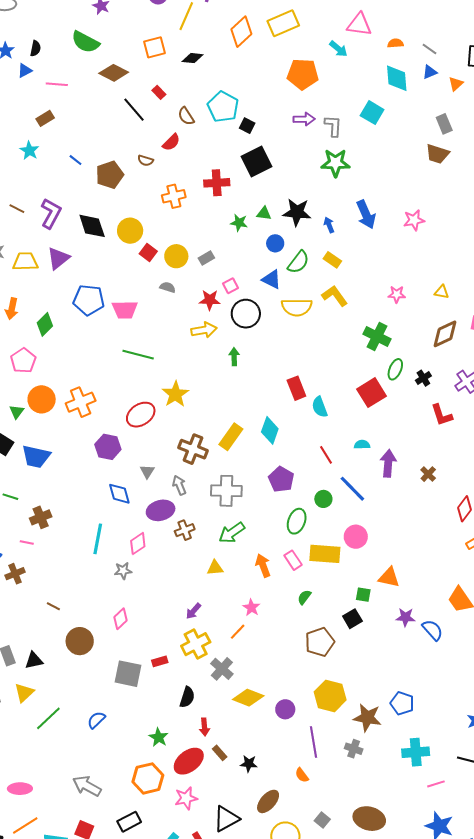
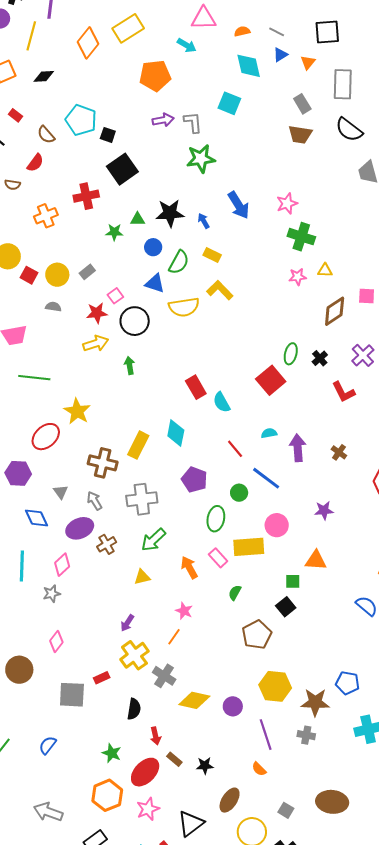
pink star: (397, 294) -> (298, 277), moved
green cross: (377, 336) -> (301, 237), moved
purple star: (405, 617) -> (324, 510), moved

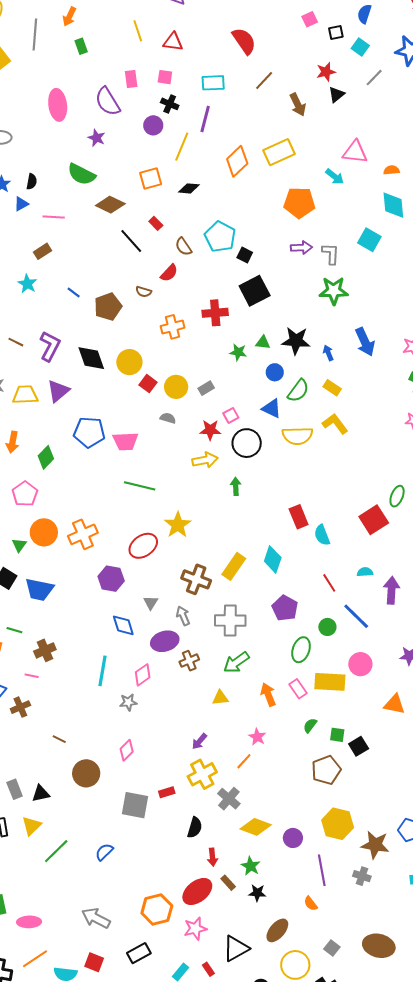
green square: (293, 581) -> (337, 735), moved
green star: (112, 753) -> (251, 866), moved

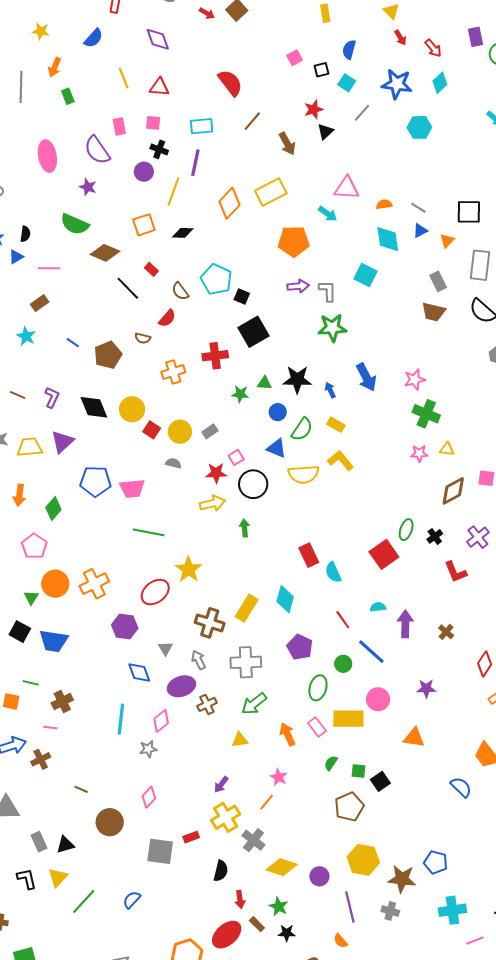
purple L-shape: (50, 346) -> (52, 397), size x0.7

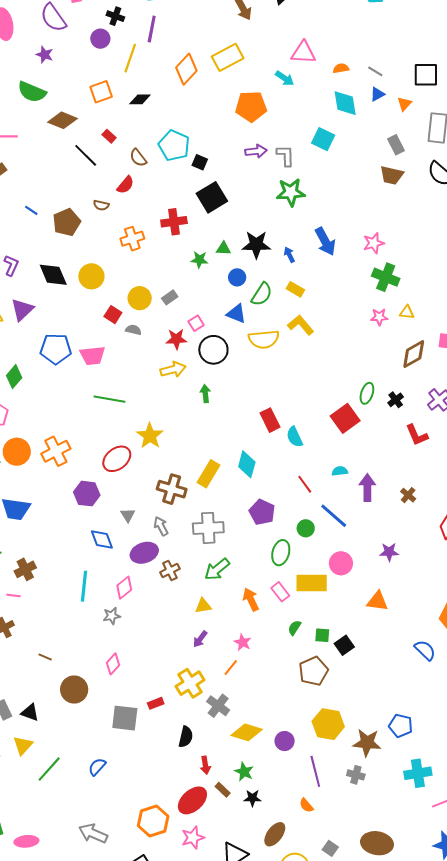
red square: (152, 430) -> (113, 315), moved
purple arrow: (221, 785) -> (200, 639), moved
black triangle: (65, 845) -> (30, 713), turned 36

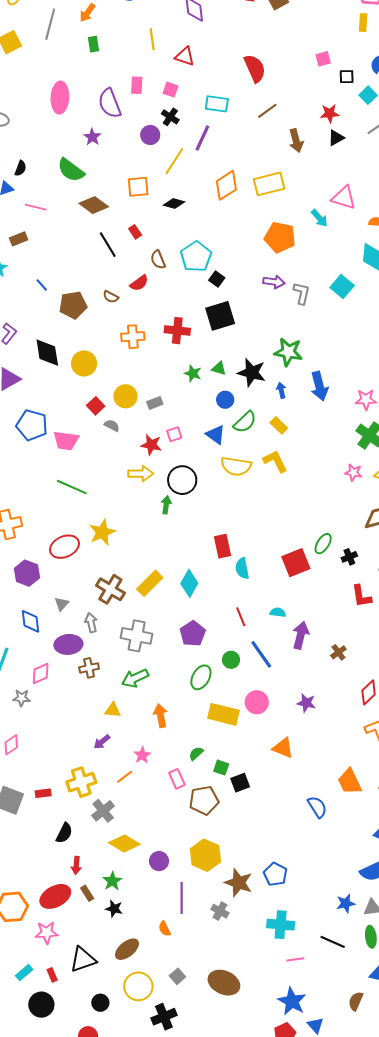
green star: (291, 192) -> (288, 352), moved
black circle: (213, 350) -> (182, 480), moved
pink rectangle: (280, 592) -> (177, 779), moved

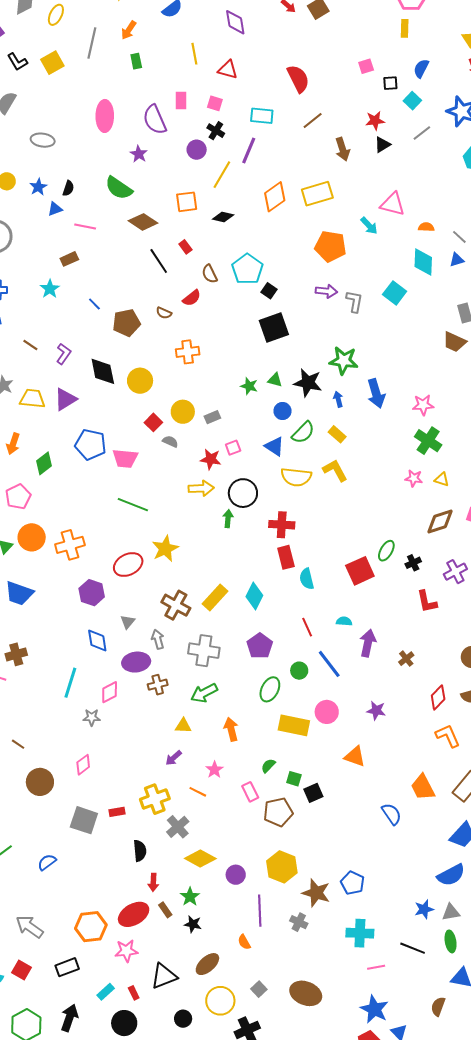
red cross: (177, 331) -> (282, 525), moved
orange line: (125, 777) -> (198, 792), turned 66
black semicircle: (64, 833) -> (140, 851), turned -30

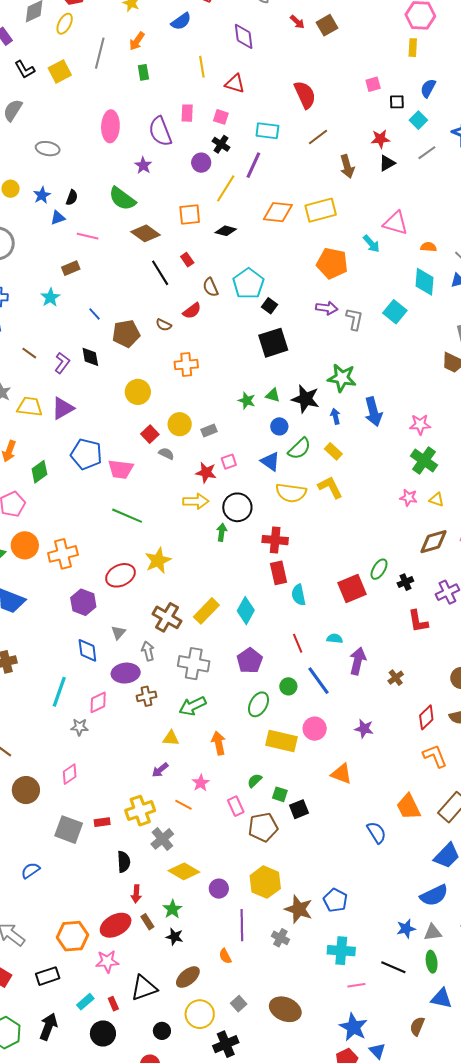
orange diamond: (275, 197) -> (278, 212), turned 40
black diamond: (103, 371) -> (90, 357), moved, size x0.7

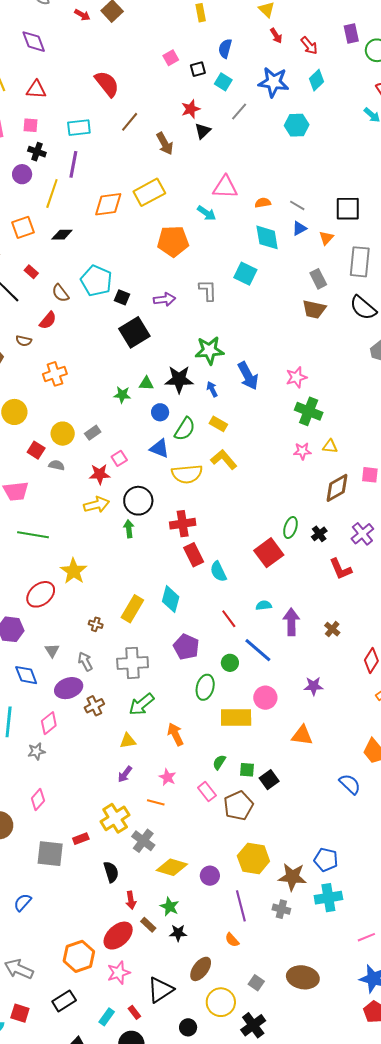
purple arrow: (327, 308) -> (164, 299), moved
brown cross: (167, 617) -> (96, 624), size x0.5
cyan cross: (341, 951) -> (328, 898), moved

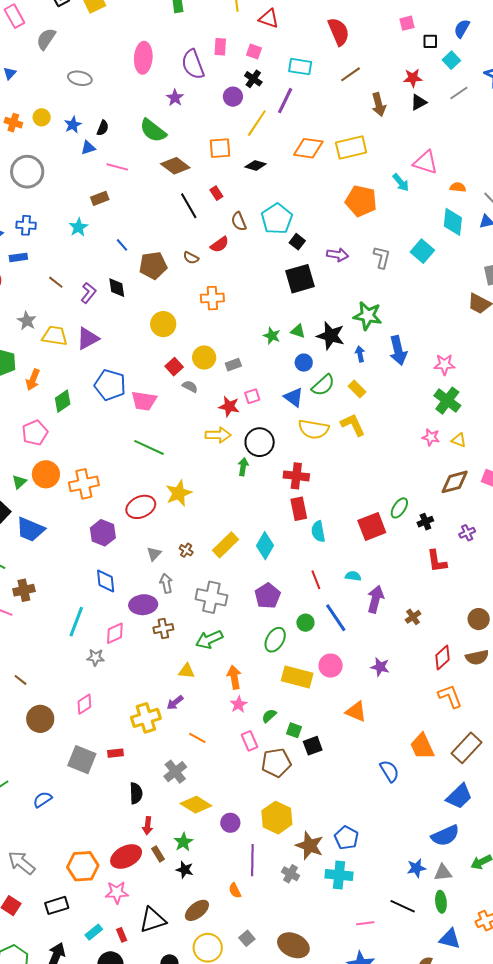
purple cross: (362, 534) -> (467, 533), size x0.7
gray triangle: (52, 651) -> (154, 554), moved
pink star: (167, 777) -> (239, 704), moved
yellow cross: (115, 818) -> (146, 718), moved

